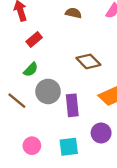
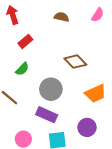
gray circle: (48, 91) -> (51, 89), moved
purple rectangle: (72, 105) -> (47, 115), moved, turned -60

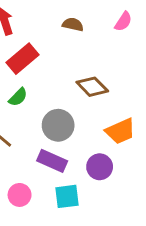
red rectangle: (25, 41) -> (23, 59), size x1.5
purple circle: (87, 127) -> (100, 167), moved

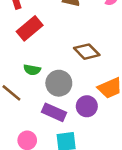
green semicircle: (18, 97) -> (32, 70), moved, turned 56
purple circle: (100, 167) -> (87, 106), moved

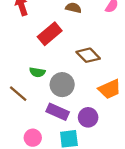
red rectangle: (30, 28) -> (50, 34), moved
purple circle: (87, 106) -> (88, 117), moved

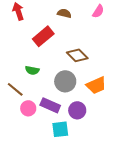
gray circle: (62, 85) -> (65, 81), moved
pink circle: (33, 138) -> (28, 108), moved

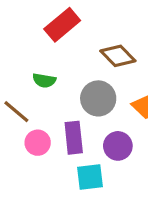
purple rectangle: (50, 105) -> (74, 138), turned 60

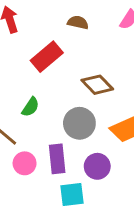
green semicircle: (44, 80) -> (30, 107), turned -66

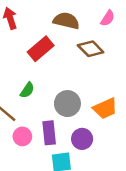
brown semicircle: (78, 22) -> (66, 21), size x1.5
brown diamond: (97, 85) -> (91, 49), moved

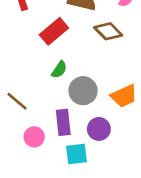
green semicircle: (27, 90) -> (59, 70), moved
pink circle: (22, 136) -> (34, 137), moved

